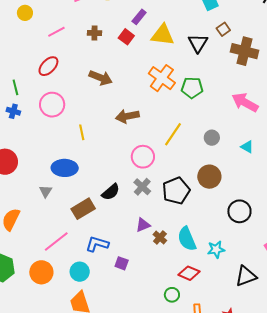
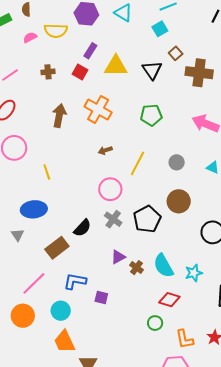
brown arrow: (101, 78) -> (59, 116), turned -95
orange cross: (162, 78) -> (98, 110), moved
brown arrow: (127, 116) -> (105, 150), moved, size x0.6

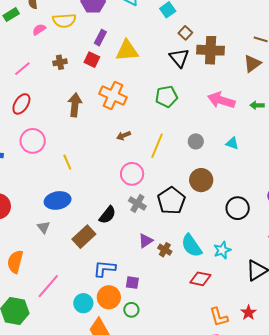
black triangle: (152, 70) -> (179, 58), moved
pink line: (34, 283) -> (48, 286), moved
cyan circle: (61, 311) -> (83, 303), moved
orange circle: (23, 316) -> (109, 297), moved
green circle: (155, 323) -> (131, 310), moved

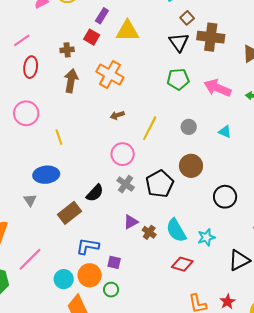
brown cross: (60, 62) -> (67, 50), moved
green pentagon: (166, 96) -> (178, 79), moved
red ellipse: (21, 104) -> (31, 67), moved, turned -30

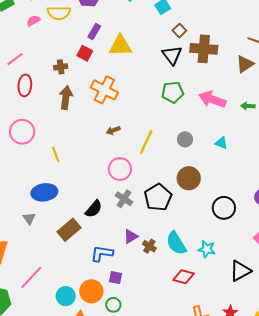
cyan star: (206, 237) -> (207, 249), turned 30
blue L-shape: (88, 246) -> (102, 253), moved

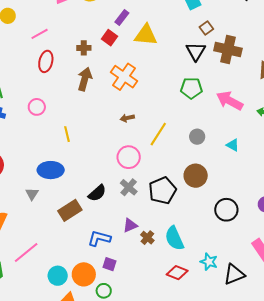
pink circle: (22, 132) -> (37, 107), size x0.7
cyan star: (207, 249) -> (209, 262), moved

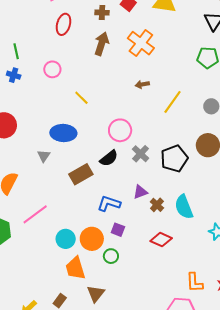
yellow line: (67, 134) -> (81, 98), turned -35
pink circle: (129, 157) -> (120, 130), moved
red diamond: (177, 273) -> (161, 240), moved

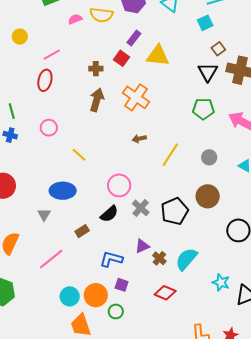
red ellipse: (63, 24) -> (45, 80), moved
brown rectangle: (81, 174) -> (82, 231), size x0.6
cyan semicircle: (184, 207) -> (186, 259), turned 65
pink line: (35, 214) -> (51, 259), moved

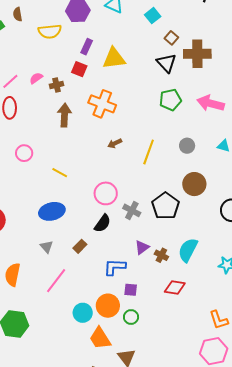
pink semicircle: (75, 19) -> (36, 78), moved
gray triangle: (44, 215) -> (47, 247), moved

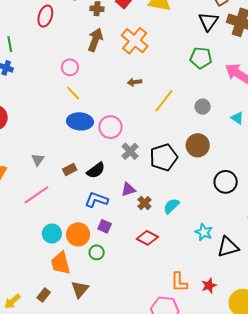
pink circle: (24, 153) -> (70, 67), moved
blue ellipse: (52, 211) -> (80, 121), moved
black semicircle: (102, 223) -> (96, 170), moved
cyan semicircle: (188, 250) -> (171, 206), size x0.7

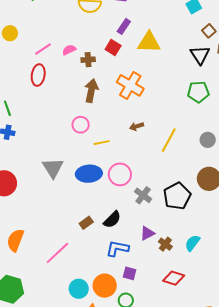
pink circle: (70, 67) -> (81, 125), moved
yellow line: (73, 93) -> (102, 143), moved, turned -49
gray triangle: (38, 160) -> (53, 168), moved, size x1.6

